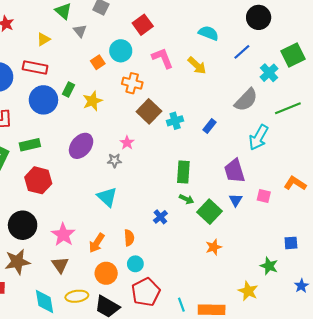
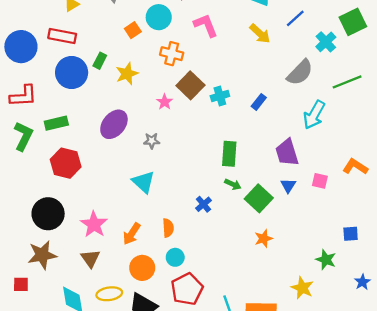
yellow arrow: (197, 65) -> (260, 34), moved
pink star: (127, 143) -> (165, 102), moved

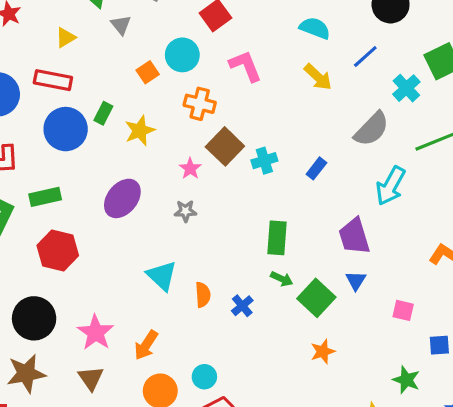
gray star: (152, 141) -> (185, 211), moved
pink square: (320, 181) -> (403, 310), moved
orange semicircle: (168, 228) -> (203, 295), moved

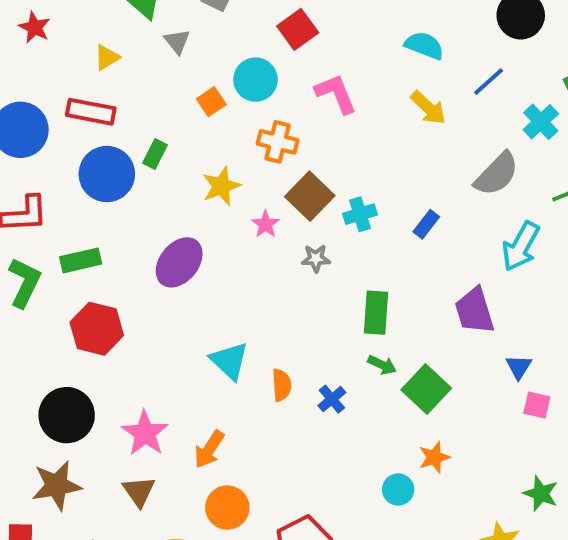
yellow star: (140, 131) -> (221, 186), moved
gray star: (185, 211) -> (316, 258), moved
blue triangle: (356, 280) -> (519, 367), moved
cyan circle: (204, 377) -> (398, 489), moved

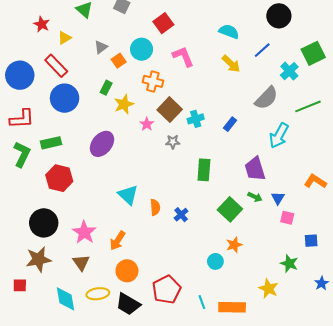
red star: (34, 27) -> (42, 24), moved
gray triangle: (177, 41) -> (101, 47), moved, turned 32
red rectangle: (91, 112) -> (56, 66), turned 35
green rectangle: (155, 154) -> (106, 88), moved
green arrow: (382, 365) -> (255, 197), moved

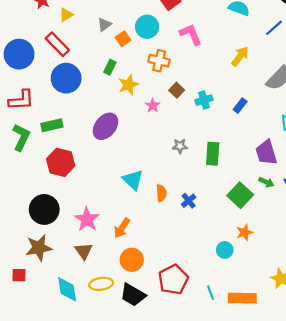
yellow arrow: (231, 64) -> (240, 56), moved, turned -96
brown square: (170, 110) -> (177, 90), size x0.6
gray star: (173, 142) -> (180, 146), moved

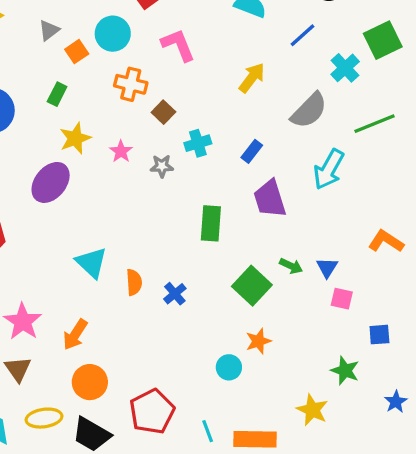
yellow star: (128, 85) -> (75, 138), moved
brown square: (177, 90) -> (163, 112), moved
gray star: (180, 146) -> (162, 166), moved
purple trapezoid: (266, 153) -> (270, 199), moved

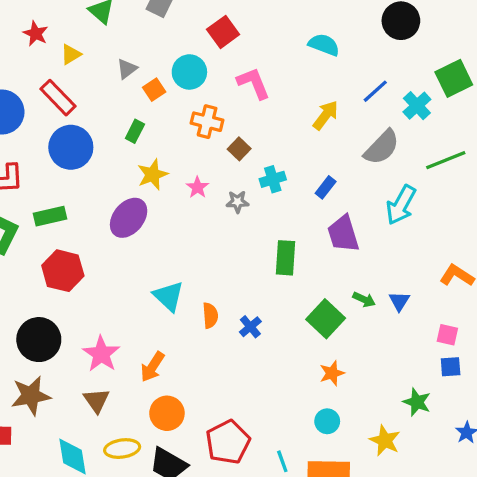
blue line: (303, 35) -> (375, 91), moved
pink square: (342, 299) -> (447, 335), moved
cyan circle: (229, 367) -> (327, 421), moved

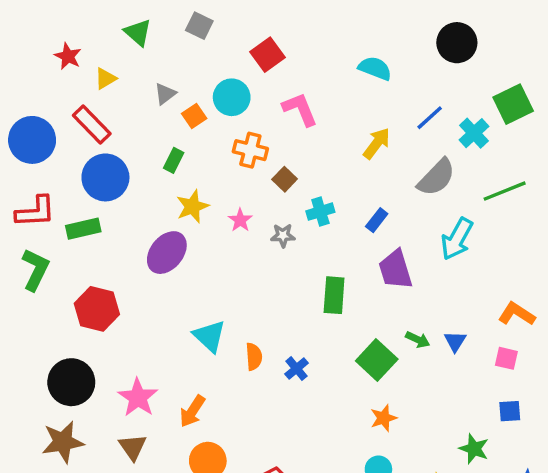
green rectangle: (50, 216) -> (83, 229), moved
pink square: (447, 335) -> (506, 358), moved

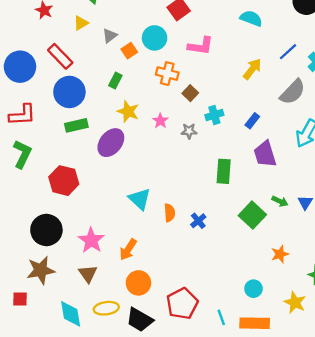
yellow triangle: (105, 78) -> (81, 23), moved
pink L-shape: (300, 109) -> (201, 46), turned 120
yellow star: (192, 206) -> (128, 112), turned -30
green rectangle: (83, 229) -> (76, 125), moved
orange star: (384, 418) -> (280, 254), moved

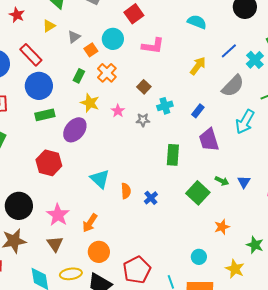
orange cross: (167, 74) -> (107, 73), moved, turned 30
red hexagon: (64, 181) -> (49, 163), moved

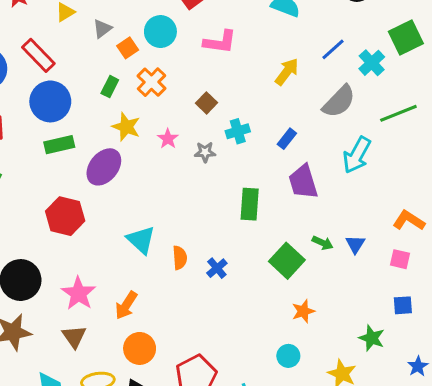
orange star: (222, 227) -> (303, 311), moved

